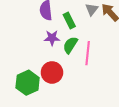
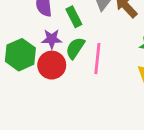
red circle: (52, 72) -> (52, 65), moved
green hexagon: (28, 83) -> (20, 55), moved

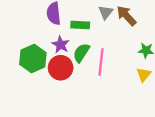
green rectangle: (74, 17) -> (80, 25), turned -60
purple star: (52, 39) -> (61, 45), turned 30

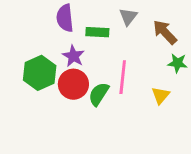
brown arrow: (126, 16) -> (165, 32), moved
green semicircle: (81, 53) -> (99, 94), moved
yellow triangle: (144, 75) -> (161, 95), moved

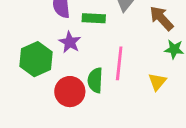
red circle: (73, 84) -> (70, 92), moved
green semicircle: (99, 94) -> (95, 80), turned -30

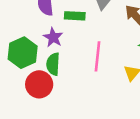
green semicircle: (95, 80) -> (53, 64), moved
red circle: (70, 92) -> (39, 84), moved

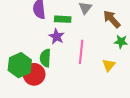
purple star: (53, 37) -> (57, 37), moved
green hexagon: (23, 53) -> (20, 65), moved

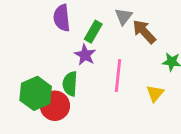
green rectangle: (63, 19) -> (93, 32), turned -63
brown arrow: (112, 19) -> (144, 32), moved

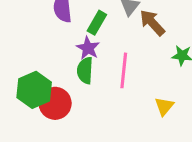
green semicircle: (70, 84) -> (85, 70), moved
yellow triangle: (155, 93) -> (164, 106), moved

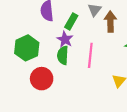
brown arrow: (152, 23) -> (110, 21), turned 42
green hexagon: (34, 90) -> (27, 48), moved

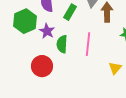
purple star: (65, 39) -> (47, 31), moved
green hexagon: (27, 48) -> (25, 21), moved

